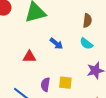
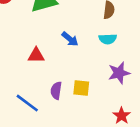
cyan semicircle: (86, 44) -> (108, 39), turned -40

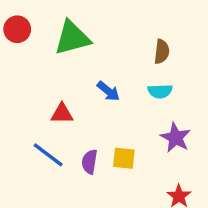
purple star: (119, 73) -> (175, 138), turned -30
blue line: (27, 103) -> (48, 155), moved

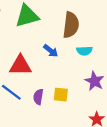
brown semicircle: (162, 52) -> (71, 25), moved, size x1.6
red triangle: (62, 114) -> (20, 65), size x1.5

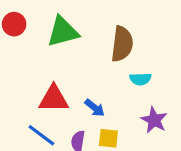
blue arrow: (51, 51) -> (95, 108), moved

